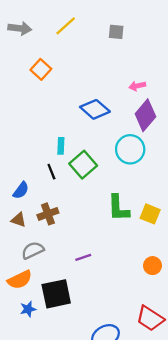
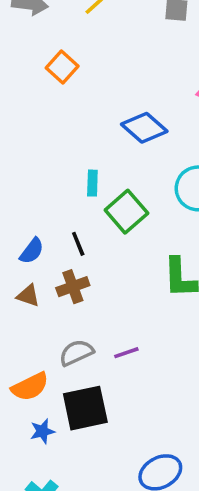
black line: (51, 172) -> (78, 244), moved
gray semicircle: (33, 250) -> (76, 353), moved

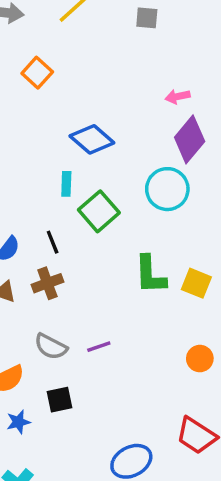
blue diamond: (144, 128) -> (92, 139), moved
gray semicircle: (76, 353) -> (51, 347), turned -128
black square: (85, 408) -> (59, 400), size x0.6

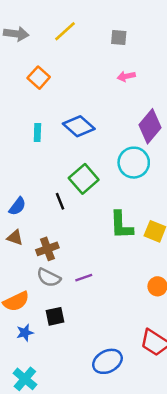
pink arrow: (178, 97) -> (126, 76), moved
cyan rectangle: (66, 184) -> (37, 133), moved
black line: (53, 242) -> (60, 201), moved
brown cross: (47, 283) -> (47, 249), moved

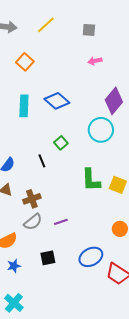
cyan rectangle: (37, 133) -> (24, 106), size x1.5
green square: (84, 179) -> (61, 143), size x0.6
gray semicircle: (49, 278) -> (33, 222), turned -66
black square: (55, 316) -> (48, 258), moved
blue ellipse: (107, 361) -> (91, 257), moved

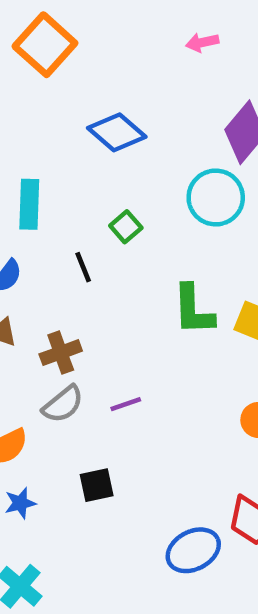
orange square: (25, 62) -> (45, 45), size x1.5
cyan rectangle: (24, 106) -> (29, 204), moved
blue ellipse: (91, 257) -> (193, 550), moved

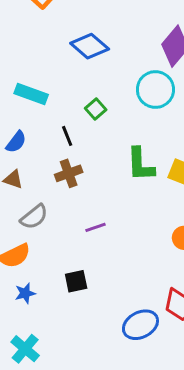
cyan rectangle: (29, 204) -> (31, 94), turned -72
brown cross: (61, 353) -> (69, 173), moved
gray semicircle: (63, 404) -> (34, 217), moved

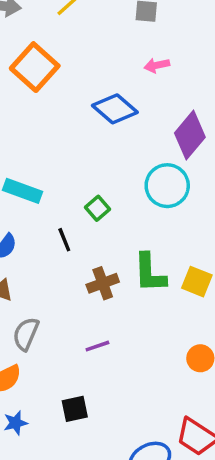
blue diamond: (90, 46) -> (115, 109), moved
brown cross: (69, 173) -> (103, 283), moved
gray semicircle: (34, 217) -> (26, 334), turned 152

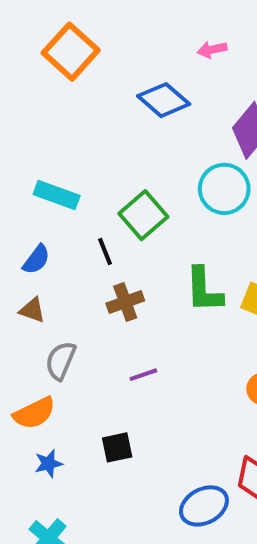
green square: (97, 208) -> (143, 215), size x1.6
brown cross: (103, 283) -> (125, 302), moved

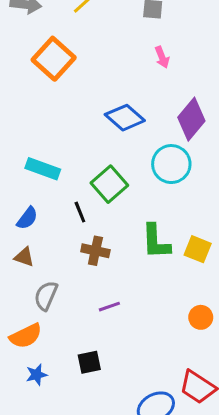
pink arrow: (212, 50) -> (162, 57), turned -100
blue diamond: (164, 100) -> (125, 118), moved
brown cross: (125, 302) -> (95, 251), turned 32

